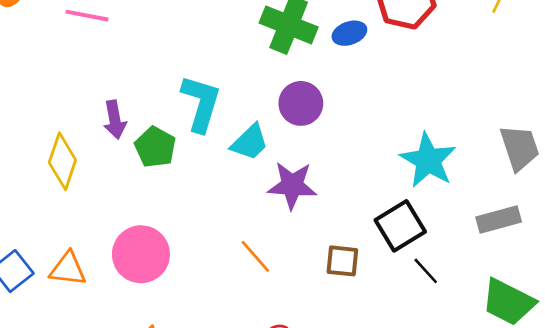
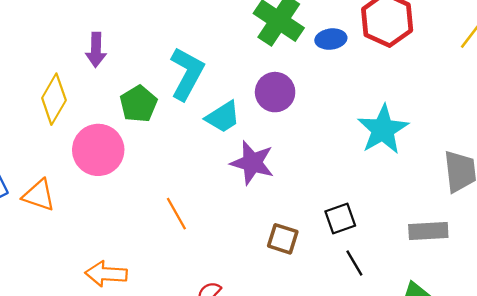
purple arrow: (115, 120) -> (96, 50), moved
cyan star: (428, 160) -> (383, 130), moved
black square: (400, 226) -> (340, 219), size x0.7
pink circle: (141, 254) -> (98, 150), moved
orange line: (255, 256) -> (176, 214), moved

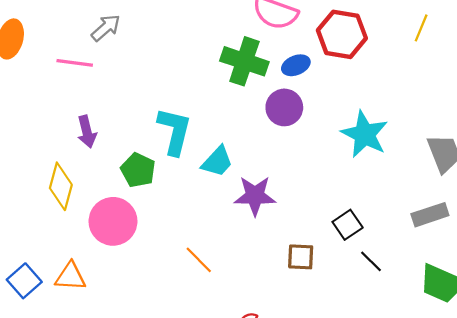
purple circle: (275, 92) -> (284, 107), moved

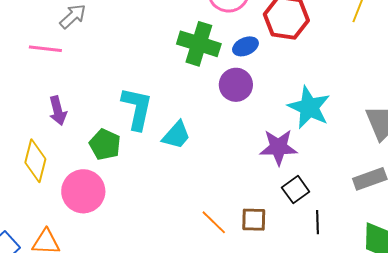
purple star: (255, 196) -> (278, 147), moved
orange line: (199, 260) -> (214, 222), moved
black line: (371, 261) -> (317, 222), turned 45

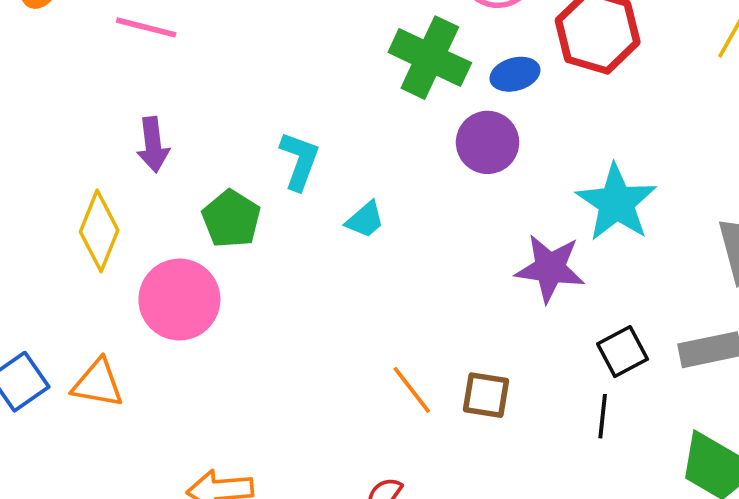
cyan L-shape: (137, 108) -> (299, 161), size x0.7
cyan trapezoid: (176, 135) -> (365, 220), size x0.7
black square: (296, 190) -> (623, 352), moved

